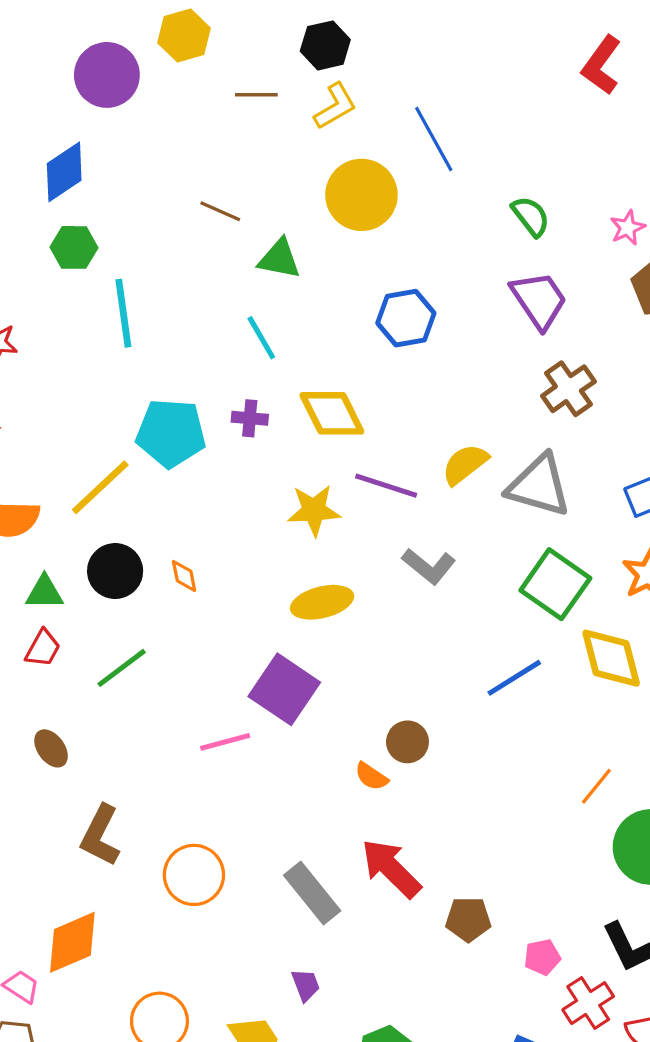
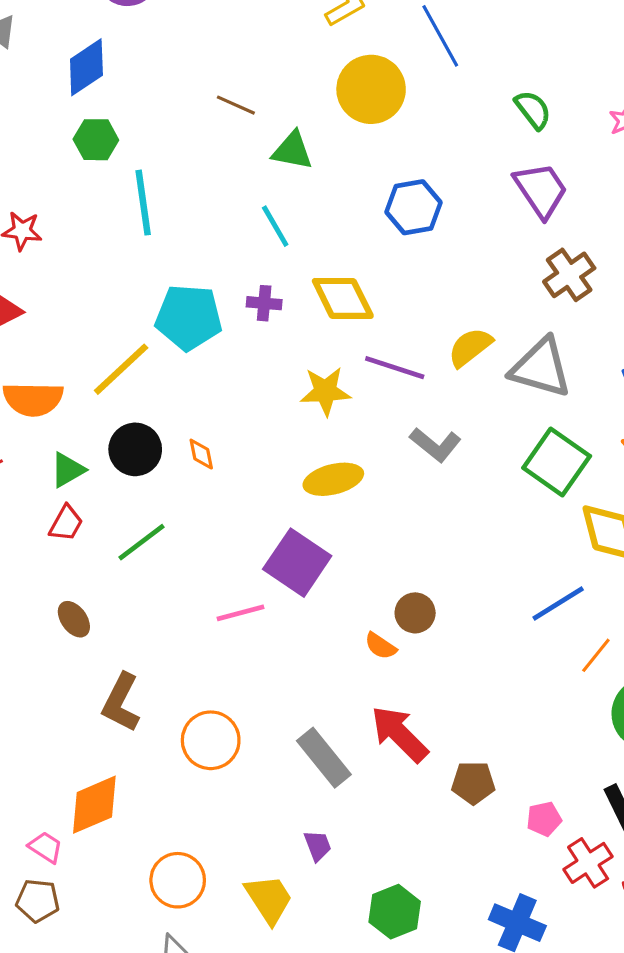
green triangle: (44, 592) -> (68, 470), turned -30
blue line: (514, 678) -> (558, 603), moved

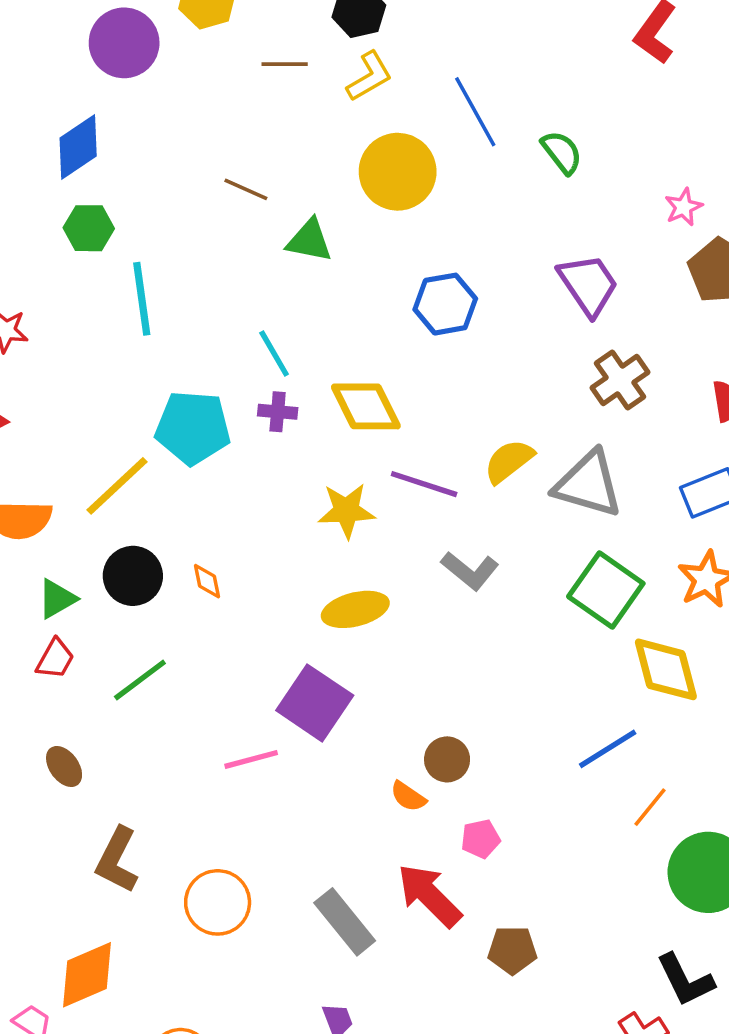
green semicircle: (533, 110) -> (562, 152), moved
cyan line: (275, 226) -> (274, 353), moved
pink pentagon: (544, 819) -> (481, 839), moved

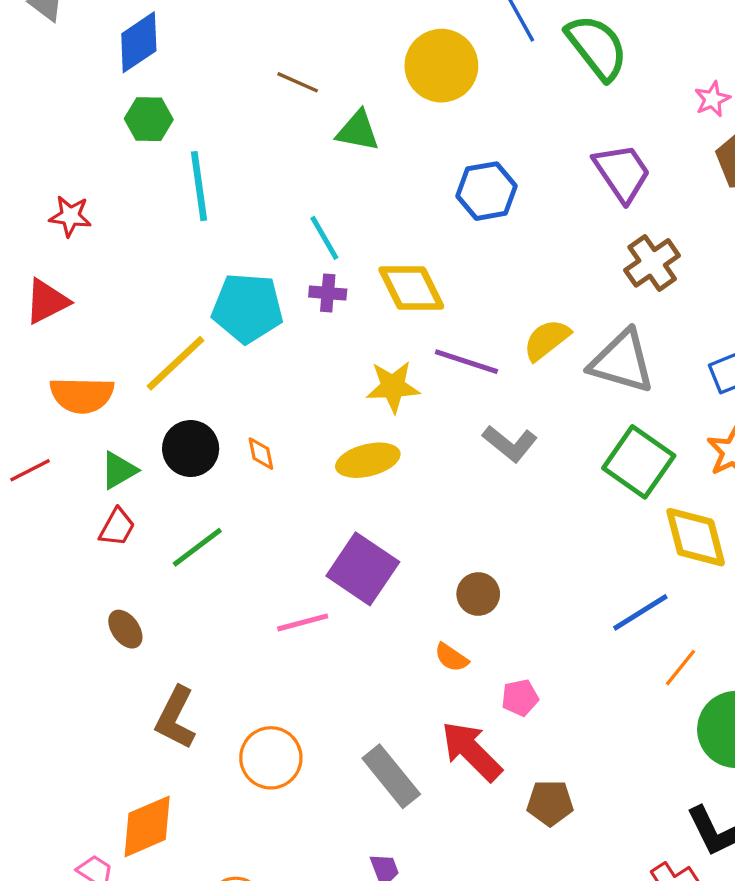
green semicircle: (562, 152) -> (597, 47), size x1.6
yellow ellipse: (355, 609) -> (368, 460), moved
brown circle: (447, 759) -> (478, 594), moved

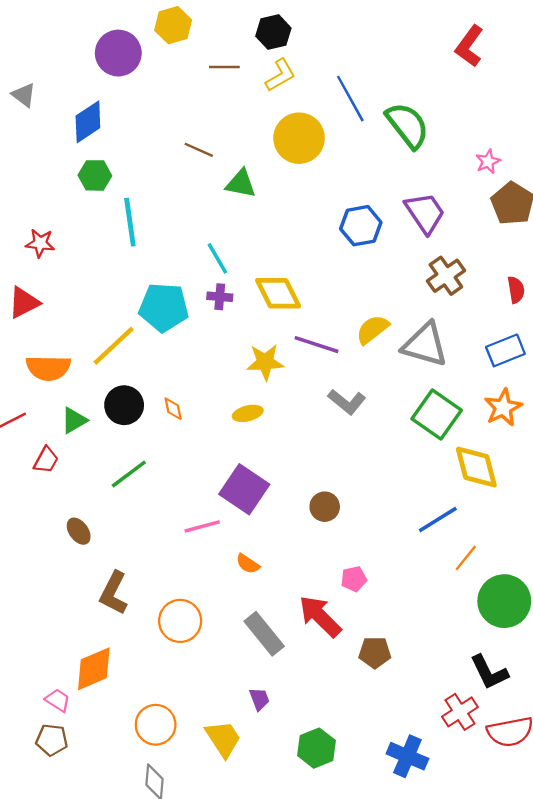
blue hexagon: (487, 191) -> (361, 226), moved
yellow ellipse: (368, 460) -> (248, 413), size x0.7
red trapezoid: (117, 527) -> (46, 460), moved
orange semicircle: (451, 658) -> (248, 564), moved

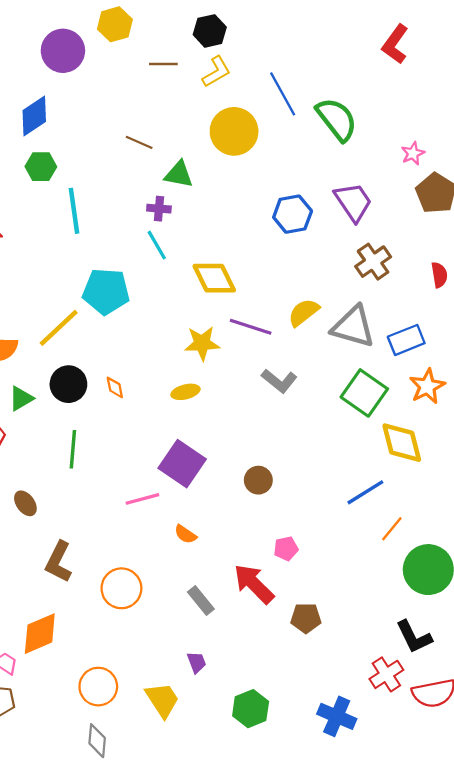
purple cross: (220, 297) -> (159, 209), moved
blue rectangle: (505, 350) -> (406, 340), moved
green line: (129, 474) -> (73, 449), turned -48
gray rectangle: (264, 634) -> (201, 600), size x0.7

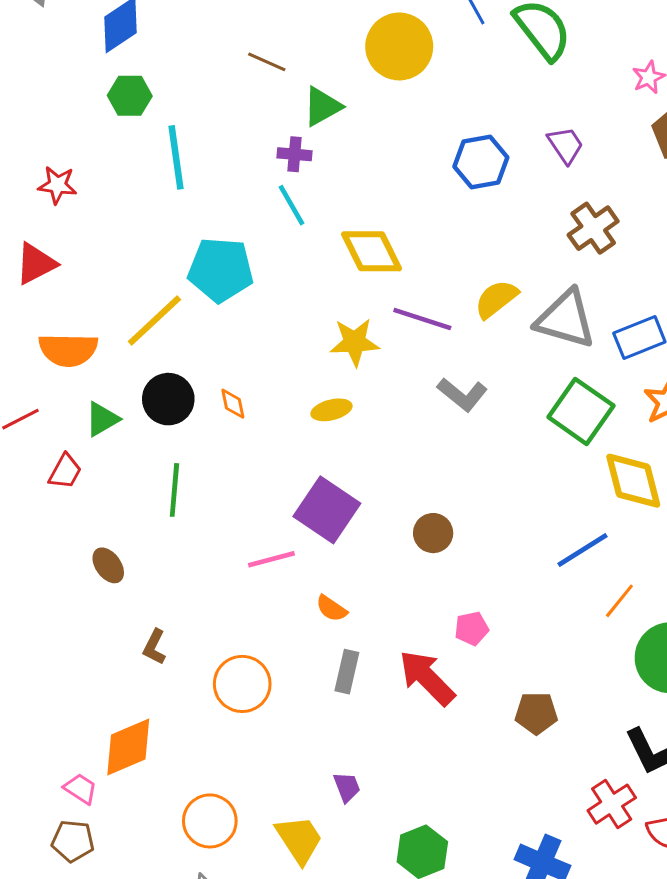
green triangle: (179, 174) -> (322, 107), turned -40
purple trapezoid: (353, 202) -> (566, 145), size x0.7
brown L-shape: (59, 562) -> (154, 647), size x0.6
gray rectangle: (201, 600) -> (347, 672), moved, turned 52
brown pentagon: (306, 618) -> (536, 713), moved

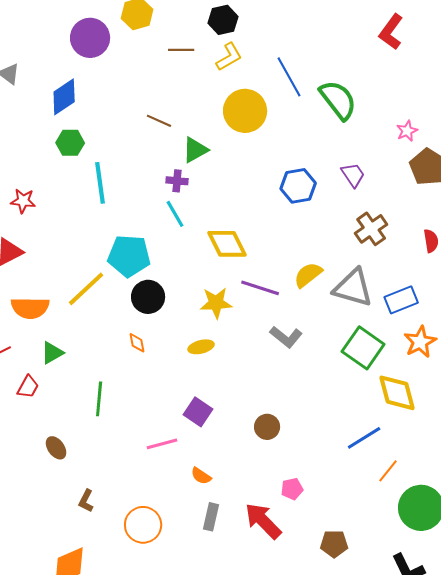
black circle: (168, 399) -> (148, 297), moved
purple square: (327, 510) -> (198, 412), size x0.7

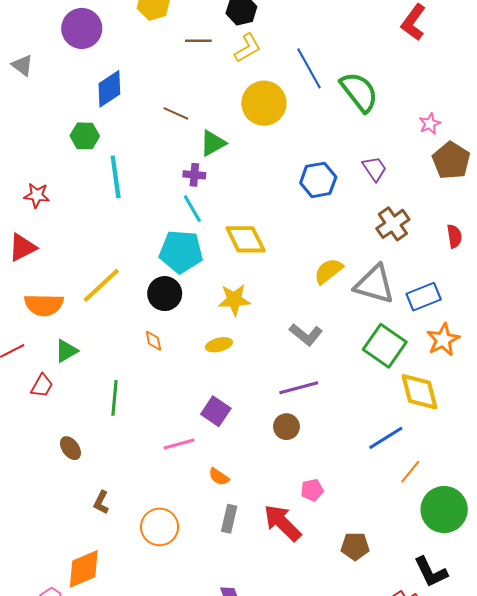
purple circle: (90, 38) -> (82, 28), moved
blue diamond: (64, 97) -> (109, 89), moved
cyan pentagon: (129, 256) -> (181, 252), moved
purple line: (260, 288) -> (299, 388), moved, turned -33

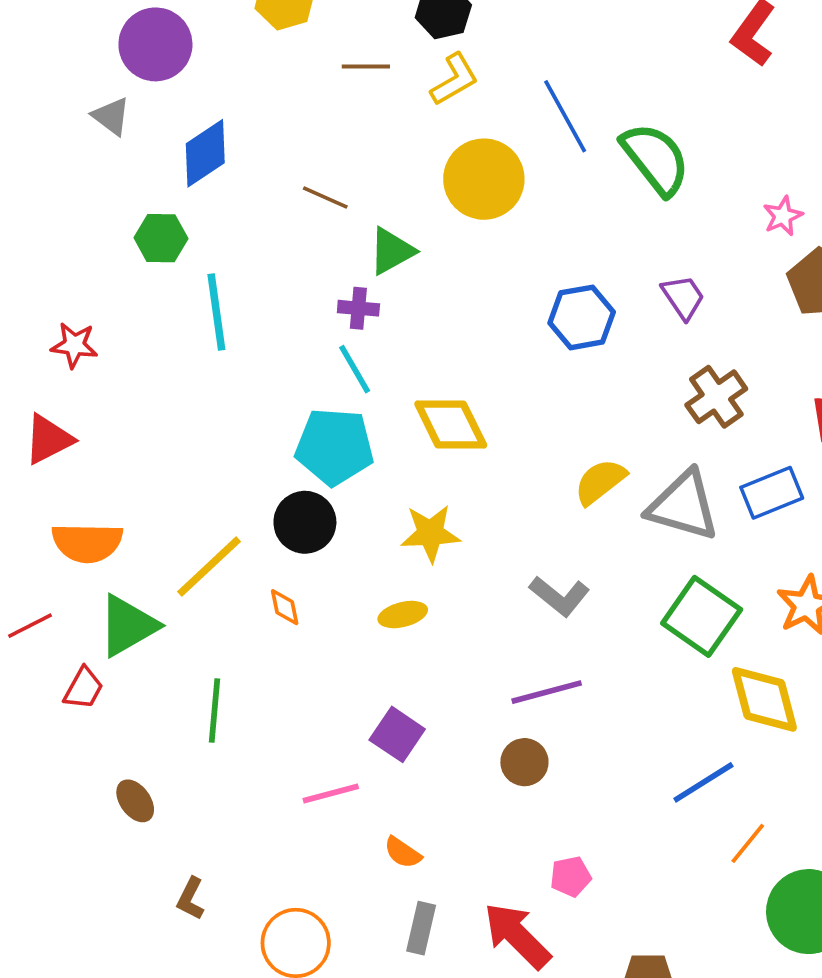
gray triangle: (22, 65) -> (111, 116), moved
yellow line: (101, 285) -> (209, 567), moved
blue rectangle: (424, 297) -> (772, 493), moved
green triangle: (66, 351) -> (128, 626), size x1.5

